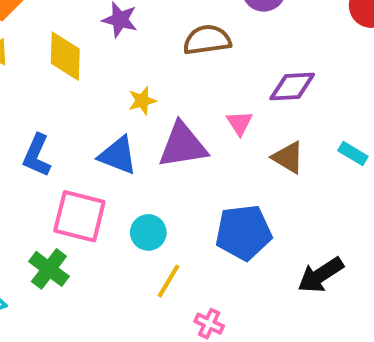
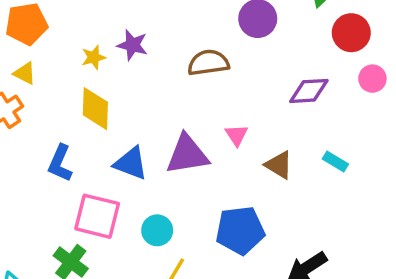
yellow diamond: (65, 56) -> (95, 109), moved
purple diamond: (292, 87) -> (309, 91), moved
yellow star: (142, 101) -> (94, 57), moved

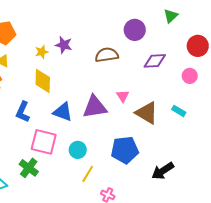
red circle: (351, 33) -> (198, 46), moved
pink circle: (372, 79) -> (190, 76), moved
purple diamond: (309, 91) -> (155, 61), moved
brown triangle: (279, 165) -> (147, 113), size x1.4

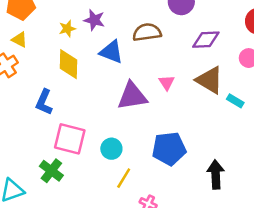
blue triangle: (63, 112) -> (111, 52), moved
brown triangle: (147, 113) -> (209, 80), moved
black arrow: (163, 171) -> (216, 174), turned 120

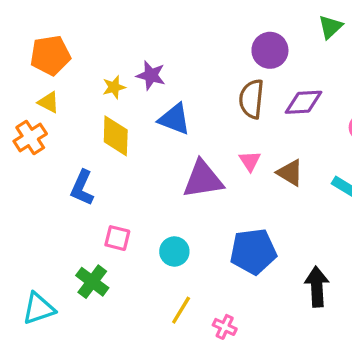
brown semicircle: (147, 32) -> (251, 99), moved, turned -76
brown triangle: (209, 80) -> (290, 173), moved, size x0.7
pink square: (70, 139) -> (117, 238), size x0.6
yellow line: (124, 178) -> (181, 310), moved

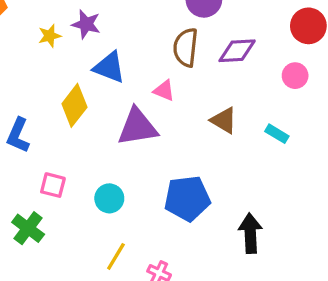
yellow diamond: (116, 136) -> (74, 105), moved, turned 36
pink triangle: (250, 161) -> (164, 91), moved, turned -35

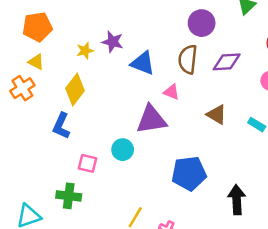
blue triangle: (109, 67) -> (143, 63), moved
yellow diamond: (74, 105) -> (75, 89), moved
cyan circle: (109, 198) -> (123, 150), moved
green cross: (28, 228) -> (69, 196), turned -30

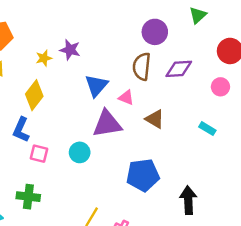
blue triangle: (143, 63) -> (96, 86), moved, turned 50
brown triangle: (217, 115) -> (155, 119), moved
pink square: (88, 163) -> (39, 154), moved

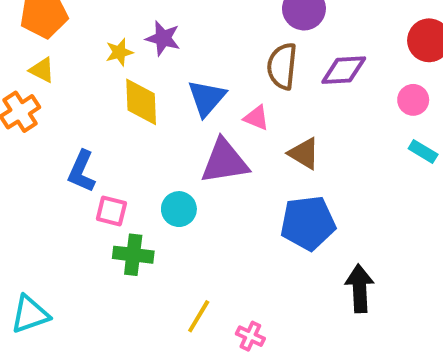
yellow diamond: (34, 95) -> (141, 102), moved, turned -40
cyan rectangle: (207, 129) -> (423, 151), moved
blue pentagon: (143, 175) -> (308, 223), moved
green cross: (28, 197) -> (133, 255), moved

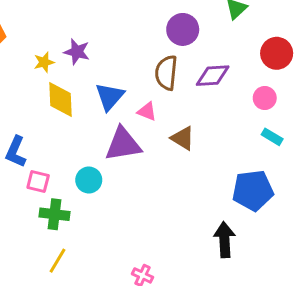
blue pentagon: (308, 223) -> (253, 190), moved
yellow line: (199, 316) -> (57, 261), moved

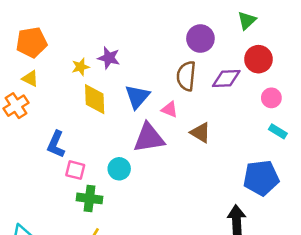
red circle: (277, 53) -> (258, 59), moved

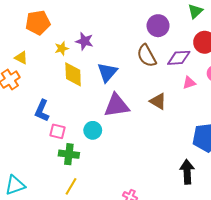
orange pentagon: (31, 42) -> (38, 23), moved
brown semicircle: (186, 76) -> (147, 56), turned -35
pink triangle: (169, 109) -> (189, 83), moved, turned -40

